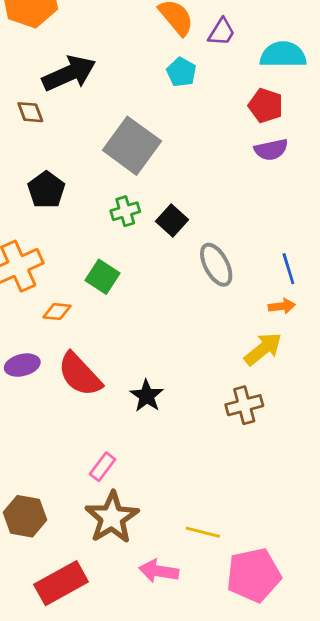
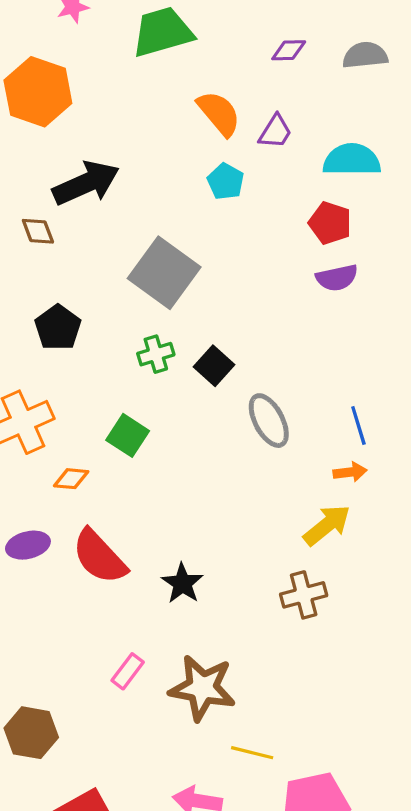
brown star: (112, 518) -> (202, 688), moved, turned -30

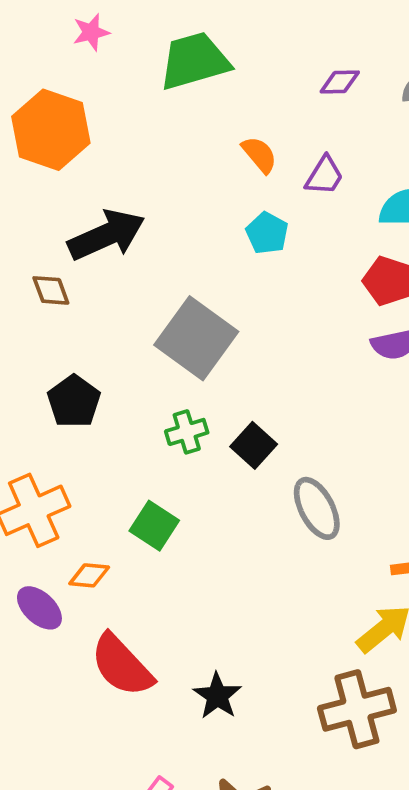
orange semicircle: (219, 113) -> (259, 155), size x0.7
purple ellipse: (28, 545) -> (39, 608), moved, turned 57
brown cross: (304, 595) -> (357, 709), size x1.4

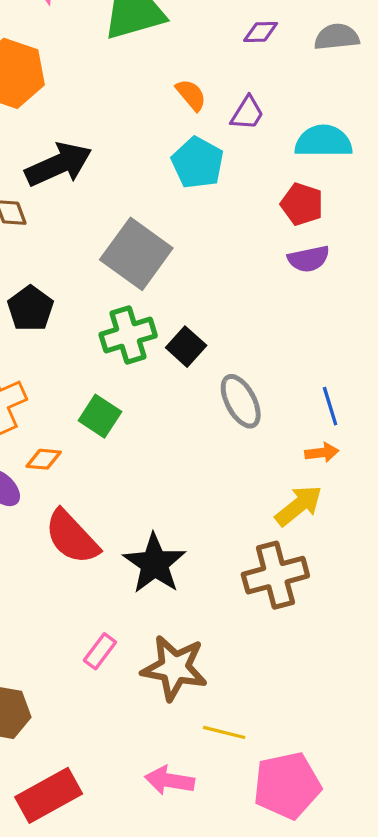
cyan pentagon: (267, 233) -> (198, 163), size x1.4
green cross: (187, 432) -> (128, 335), size x1.5
black star: (217, 696) -> (155, 564), size x1.5

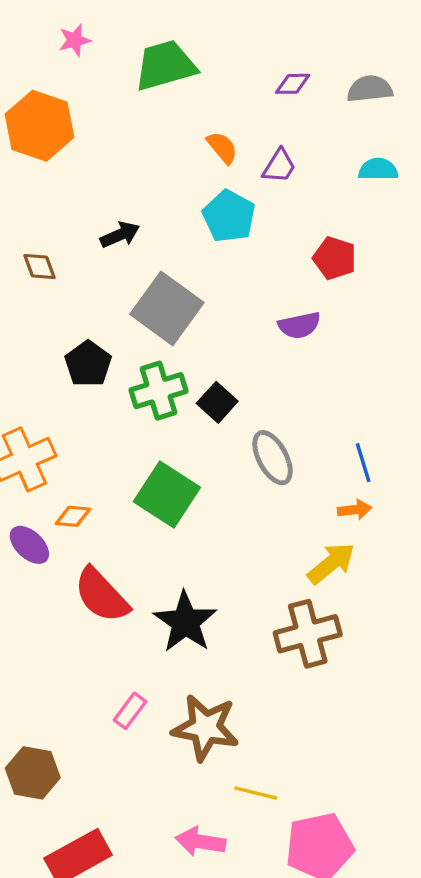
cyan semicircle: (323, 141) -> (378, 169), moved, size x0.7
black arrow: (59, 164) -> (120, 235), moved, size x0.6
purple semicircle: (309, 259) -> (299, 325), moved
black pentagon: (30, 309) -> (88, 364), moved
green square: (100, 416) -> (167, 495), moved, size x1.5

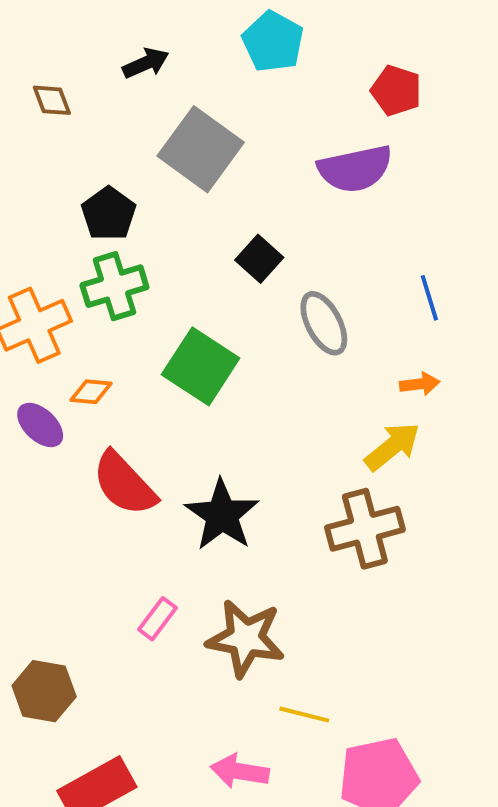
purple semicircle: (299, 325) -> (355, 169), size x1.5
green cross: (159, 391) -> (114, 286), moved
blue line: (363, 463) -> (429, 298), moved

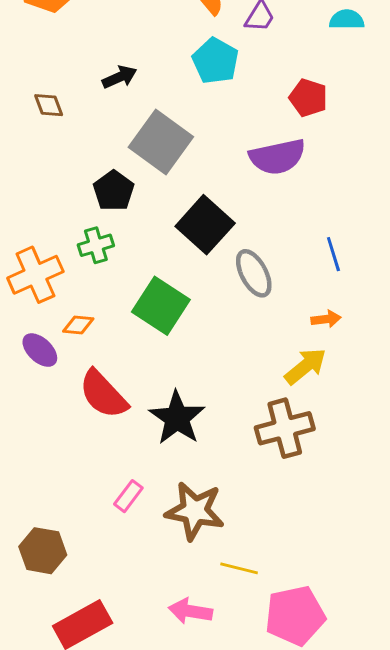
black pentagon: (109, 214) -> (114, 191), moved
black square: (259, 259) -> (205, 225), size x1.6
green cross: (114, 286) -> (96, 245), size x0.7

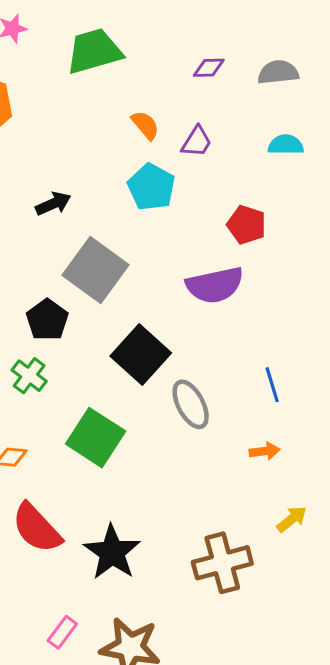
green cross: (96, 245) -> (29, 376), turned -36
yellow arrow: (305, 366) -> (292, 519), moved, size x0.7

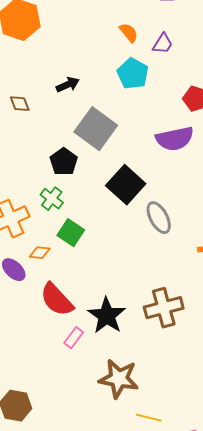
green square: (96, 438) -> (71, 233), moved, size x0.7
brown cross: (222, 563) -> (164, 308), moved
pink rectangle: (62, 632) -> (74, 338), moved

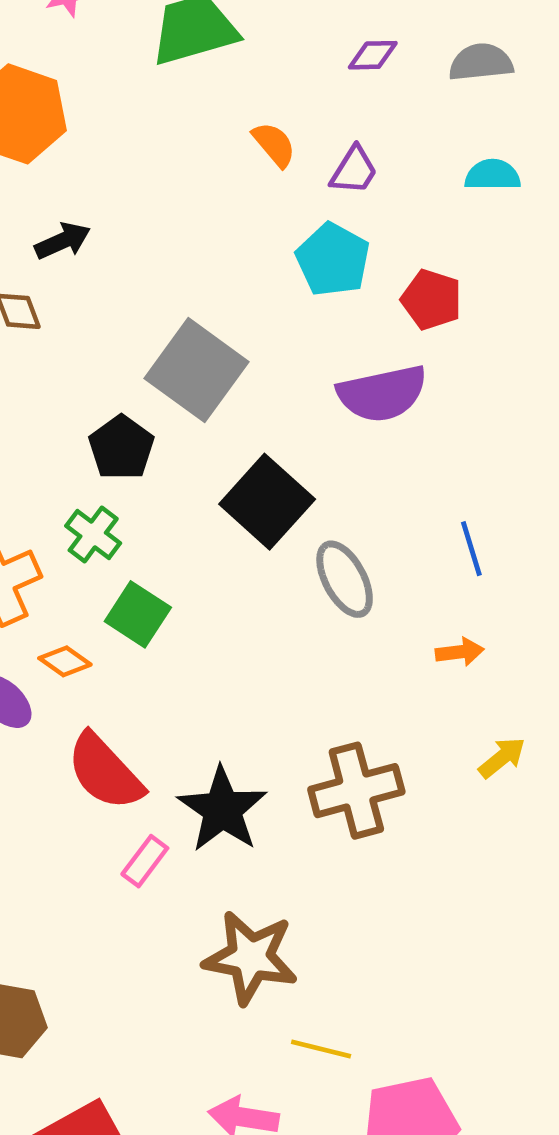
cyan pentagon: (133, 74) -> (333, 260), moved
black arrow: (68, 85) -> (63, 241), moved
orange diamond: (40, 253) -> (65, 661), turned 30

